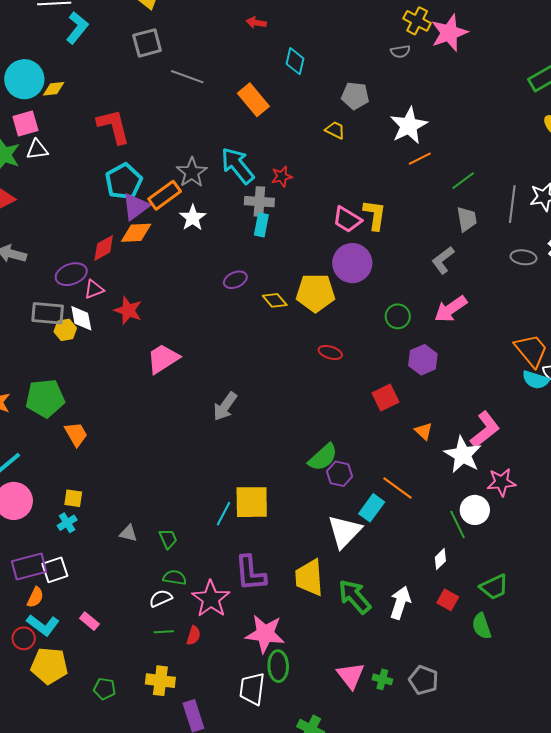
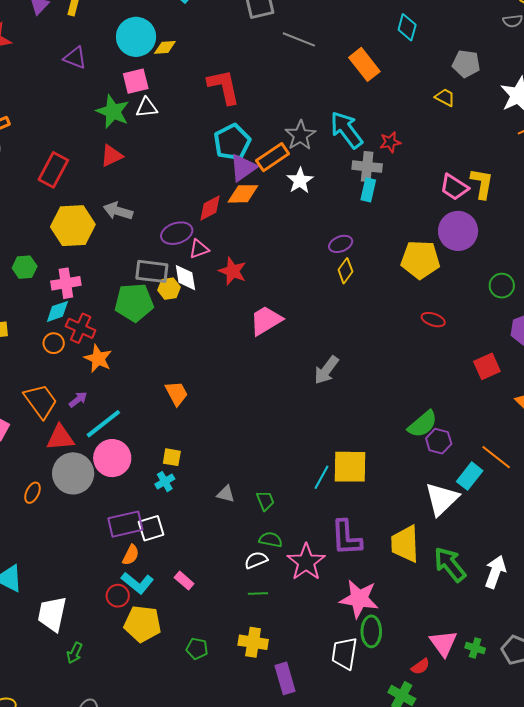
yellow diamond: (275, 300) -> (345, 271), moved, turned 75
green pentagon: (45, 398) -> (134, 303), moved
red semicircle: (194, 635) -> (420, 667), moved, turned 36

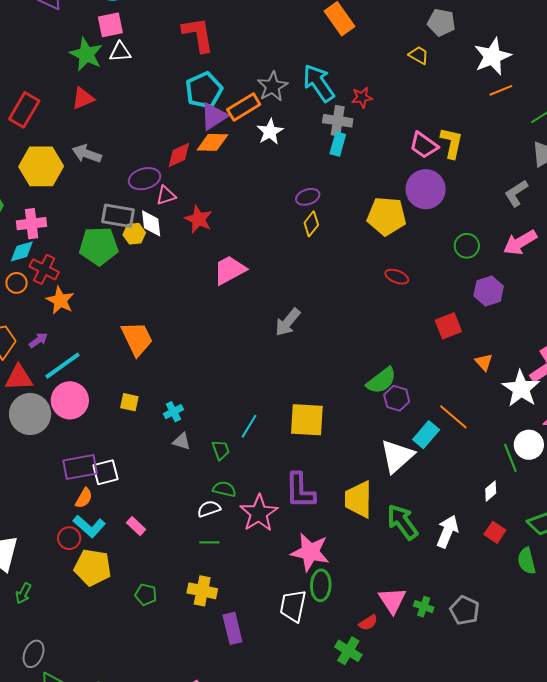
orange trapezoid: (176, 393) -> (137, 339), size x1.4
cyan line: (321, 477) -> (249, 426), moved
cyan cross: (165, 482) -> (173, 412), moved

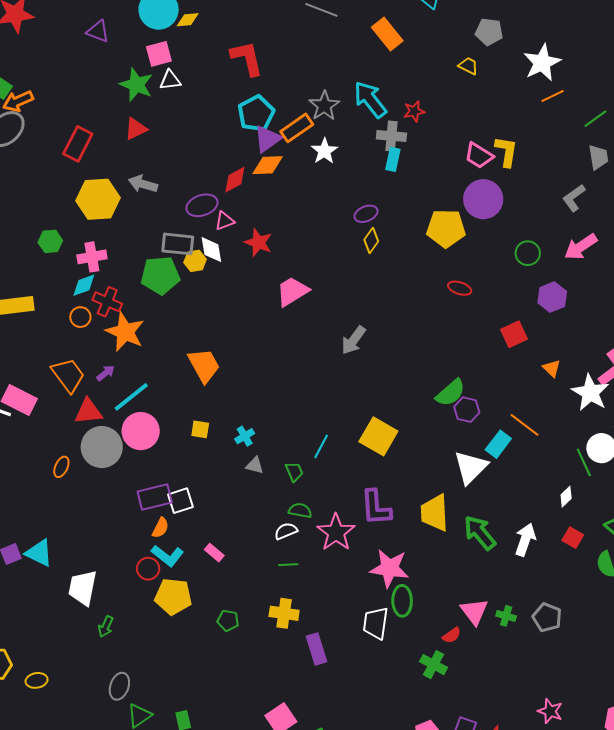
orange star: (60, 300) -> (125, 332), size x1.4
yellow square: (307, 420) -> (378, 436), turned 30

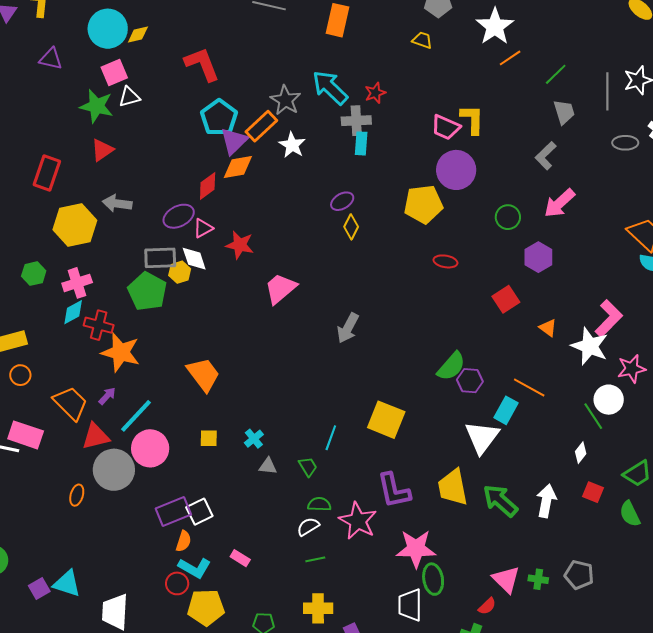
orange rectangle: (387, 34) -> (338, 20), turned 60
green pentagon: (160, 275) -> (147, 291), turned -30
orange circle: (80, 317) -> (20, 375), moved

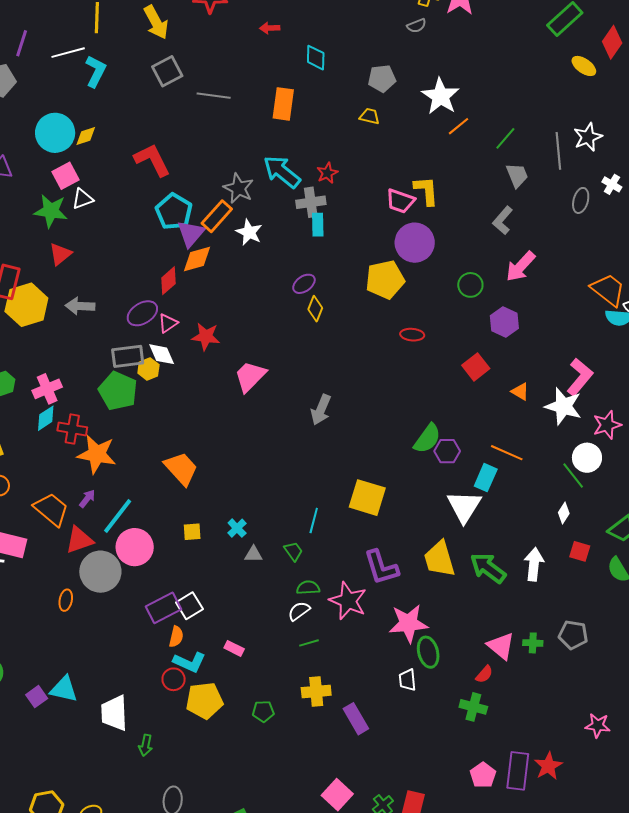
gray ellipse: (625, 143) -> (581, 200), turned -70
yellow hexagon: (75, 225) -> (26, 305), moved
white trapezoid: (410, 605) -> (407, 680), size x0.7

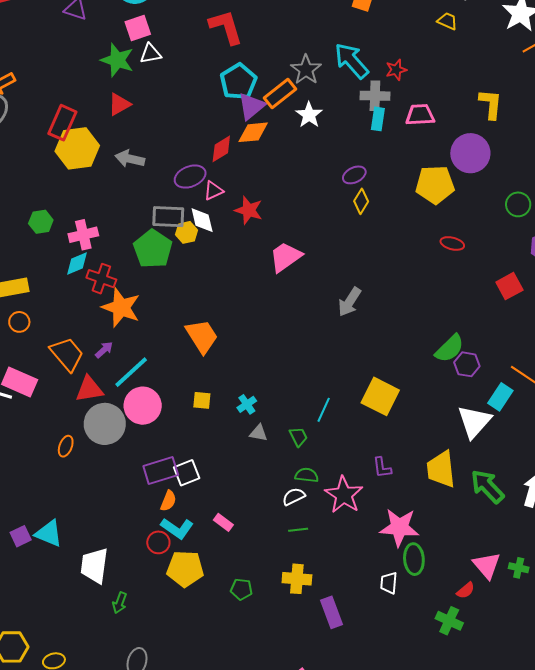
pink trapezoid: (400, 201) -> (420, 115), moved, turned 148
purple L-shape: (381, 567) -> (382, 468), size x0.6

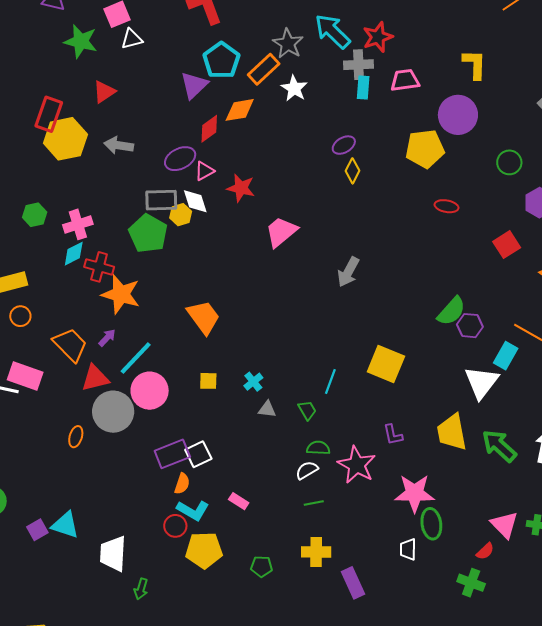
green star: (117, 60) -> (81, 41), moved
red star: (396, 70) -> (378, 37), size x1.4
purple triangle: (251, 106) -> (194, 85), moved

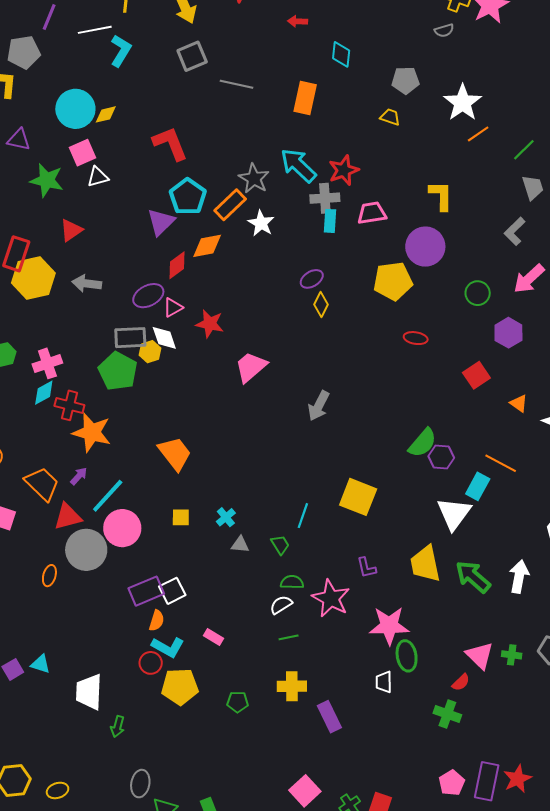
cyan triangle: (65, 525) -> (41, 664), size x0.7

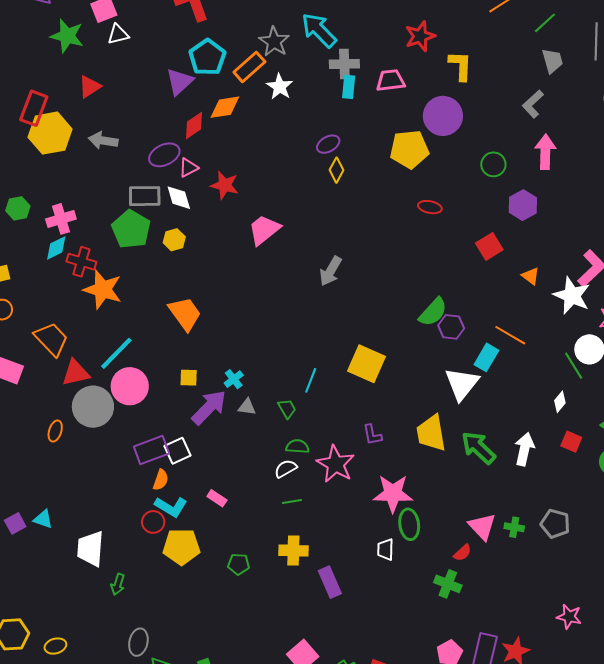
red star: (344, 170) -> (420, 36), moved
pink arrow: (529, 279) -> (545, 152), turned 132
yellow hexagon: (150, 352) -> (174, 240), moved
purple arrow: (79, 476) -> (209, 407), moved, size x2.0

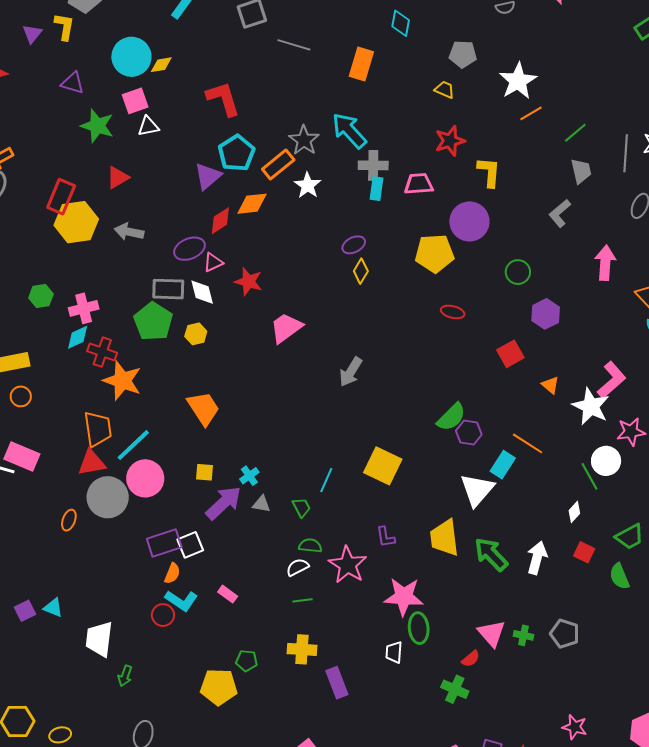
pink arrow: (545, 152) -> (605, 263), moved
orange trapezoid: (51, 339) -> (98, 429), moved, turned 33
yellow pentagon: (181, 547) -> (219, 687), moved

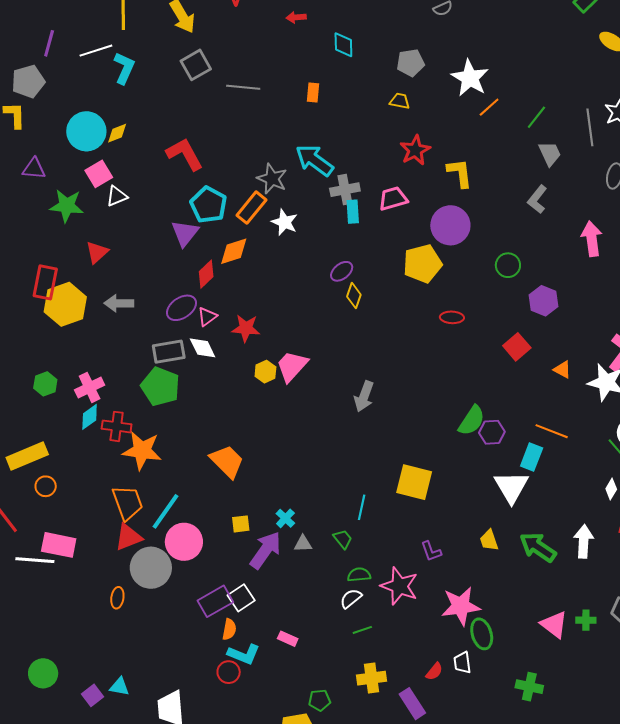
orange rectangle: (361, 64) -> (313, 93), size x0.6
yellow hexagon: (196, 334) -> (265, 372), moved
yellow trapezoid: (445, 538) -> (489, 540), size x0.6
red semicircle: (471, 659) -> (434, 671), moved

